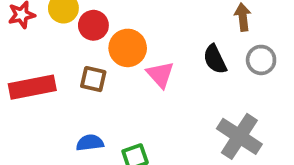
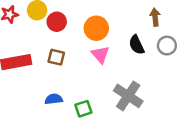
orange circle: (128, 48) -> (96, 28), moved
gray cross: (239, 136) -> (128, 96), moved

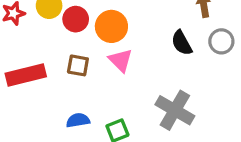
orange circle: (96, 28) -> (111, 26), moved
pink triangle: (100, 55) -> (121, 60), moved

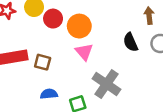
brown square: (78, 65) -> (43, 62), moved
gray cross: (175, 110) -> (106, 84), moved

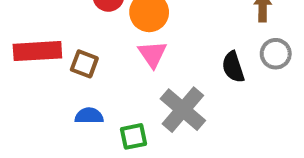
black semicircle: (131, 42) -> (233, 67), moved

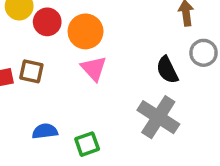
brown square: (84, 64) -> (31, 71), moved
gray cross: (183, 110) -> (158, 117), moved

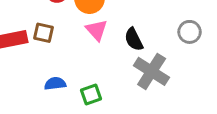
gray circle: (204, 53) -> (190, 32), moved
black semicircle: (167, 70) -> (134, 39), moved

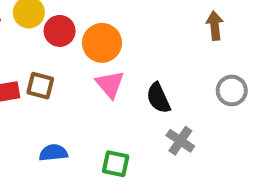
gray cross: (152, 71) -> (180, 141), size x0.6
green square: (91, 94) -> (116, 164), moved, turned 30

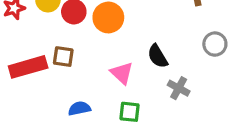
pink triangle: (110, 84) -> (122, 73), moved

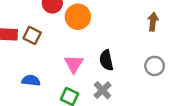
gray cross: (179, 88) -> (102, 90), moved

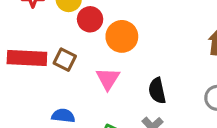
pink triangle: (74, 64) -> (108, 79), moved

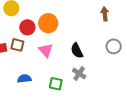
red circle: (90, 19) -> (27, 27), moved

